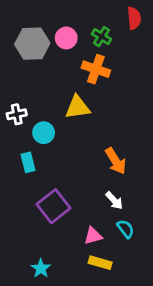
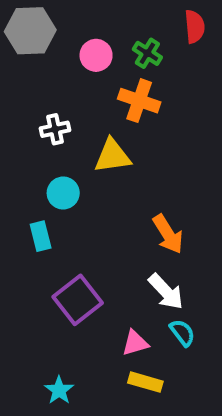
gray hexagon: (32, 44) -> (30, 31), moved
white cross: (17, 114) -> (55, 129), moved
white arrow: (114, 201) -> (166, 292), size x1.4

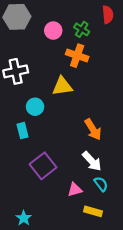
white cross: (55, 129) -> (16, 71), moved, size x1.5
yellow rectangle: (145, 382) -> (93, 211), moved
cyan star: (59, 390) -> (24, 218), moved

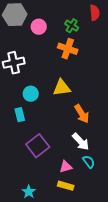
pink circle: (53, 31) -> (39, 27), moved
yellow triangle: (62, 86) -> (62, 88), moved
yellow rectangle: (93, 211) -> (66, 186), moved
cyan star: (24, 218) -> (29, 192), moved

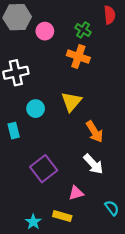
yellow triangle: (62, 88) -> (71, 102), turned -42
cyan rectangle: (20, 115) -> (14, 131), moved
cyan semicircle: (89, 162) -> (112, 208), moved
yellow rectangle: (66, 186) -> (62, 216), moved

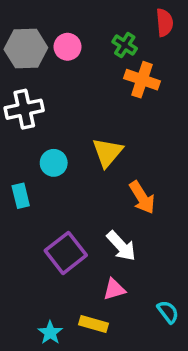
gray hexagon: (17, 17) -> (26, 49), moved
orange cross: (78, 57) -> (142, 80), moved
white arrow: (93, 164) -> (121, 246), moved

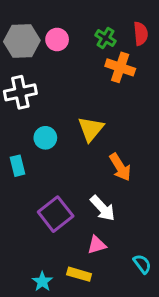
red semicircle: (165, 23) -> (141, 34), moved

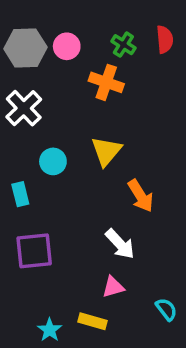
orange cross: (120, 67) -> (106, 82), moved
white cross: (20, 92) -> (24, 108), turned -32
purple square: (56, 214) -> (34, 251), moved, turned 32

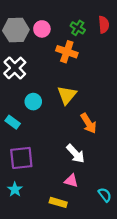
cyan rectangle: (20, 194) -> (13, 122), turned -40
pink triangle: (113, 287) -> (71, 181), turned 32
cyan star: (50, 330) -> (15, 189), moved

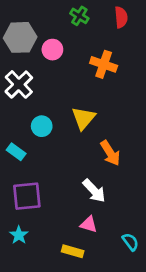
red semicircle: (104, 25) -> (121, 17), moved
green cross: (78, 28) -> (79, 16), moved
pink circle: (42, 29) -> (52, 50), moved
orange cross: (67, 52) -> (104, 64), moved

